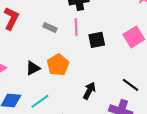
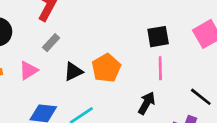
pink line: (76, 27) -> (160, 68), moved
gray rectangle: (50, 28) -> (51, 43), moved, turned -72

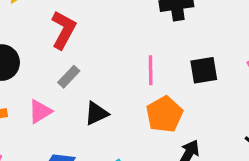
orange pentagon: (106, 68) -> (164, 114), moved
pink line: (160, 68) -> (151, 70), moved

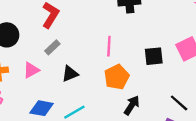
black square: (204, 70) -> (154, 56), moved

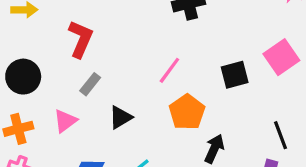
pink line: (109, 46) -> (169, 70), turned 42
black line: (179, 103) -> (281, 135), turned 36

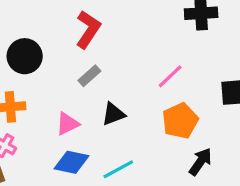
pink triangle: (65, 121) -> (67, 124), moved

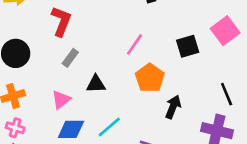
black triangle: (113, 114) -> (96, 84), turned 30

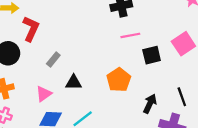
red L-shape: (61, 21) -> (31, 29), moved
pink line: (134, 44) -> (130, 35), moved, turned 42
black arrow: (173, 107) -> (150, 104), moved

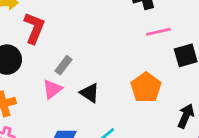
black triangle: (73, 82) -> (90, 93), turned 35
pink triangle: (44, 94) -> (52, 89), moved

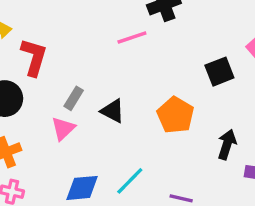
pink line: (158, 32) -> (132, 37), moved
black triangle: (90, 93) -> (113, 111), moved

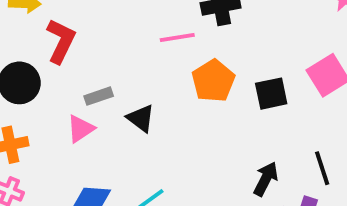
gray rectangle: (74, 98) -> (99, 96), turned 30
orange pentagon: (175, 115) -> (213, 81), moved

